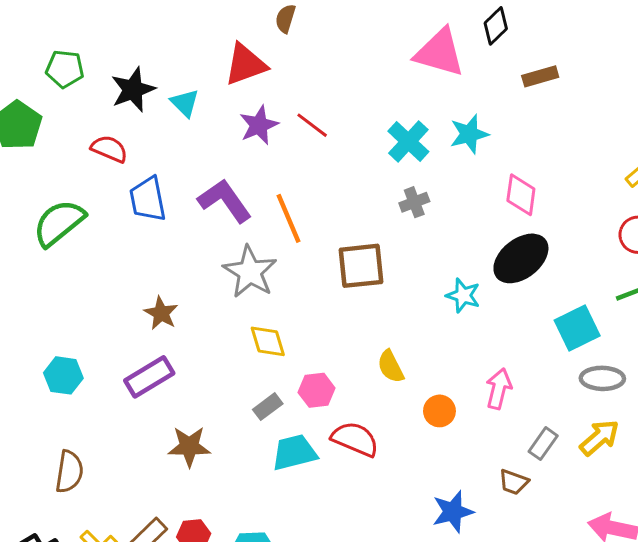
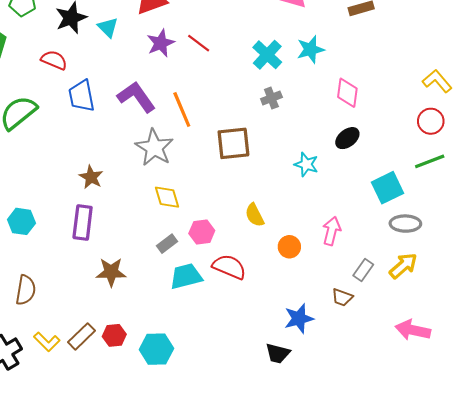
black ellipse: (521, 258) -> (347, 138), size x0.6
purple rectangle: (149, 377) -> (83, 222), turned -52

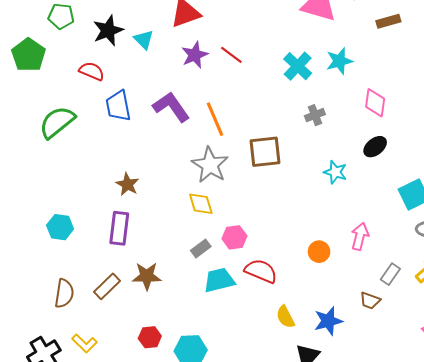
gray cross: (271, 98) -> (315, 115), moved
gray star: (154, 148) -> (210, 165), moved
yellow semicircle: (255, 215) -> (285, 317), moved
brown rectangle: (82, 336) -> (107, 286), moved

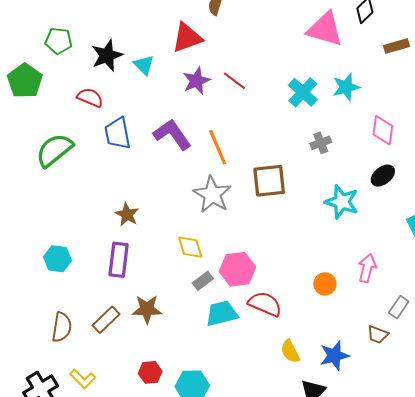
cyan star: (335, 172) -> (342, 202), size x1.4
yellow diamond: (201, 204) -> (190, 247), moved
pink hexagon: (234, 237) -> (238, 269), size x1.4

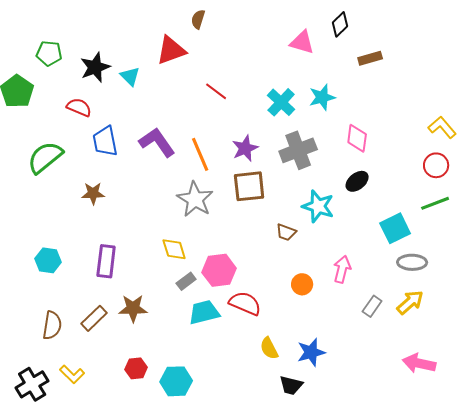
pink triangle: (325, 29) -> (302, 42), size x0.7
purple star: (196, 81) -> (245, 148), moved
gray cross: (321, 143) -> (298, 150), size x1.8
brown star: (127, 214) -> (93, 193), moved, turned -30
brown trapezoid: (378, 335) -> (286, 232), moved

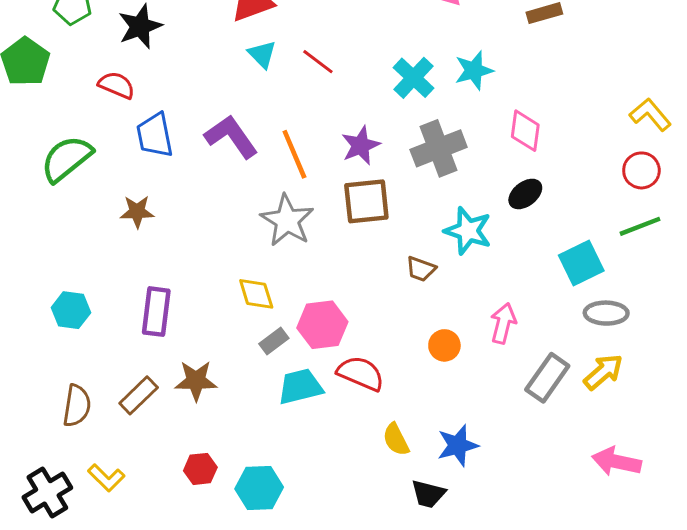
cyan triangle: (130, 76) -> (262, 54), moved
gray rectangle: (372, 306) -> (547, 378), size x1.5

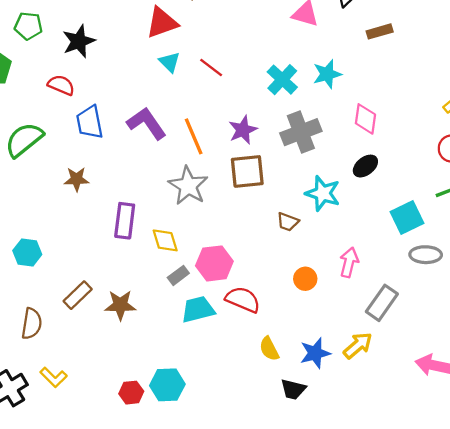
purple rectangle: (156, 312) -> (125, 221), moved
yellow arrow: (603, 372) -> (358, 345), moved
brown rectangle: (139, 395) -> (78, 295), moved
red hexagon: (200, 469) -> (131, 393), moved

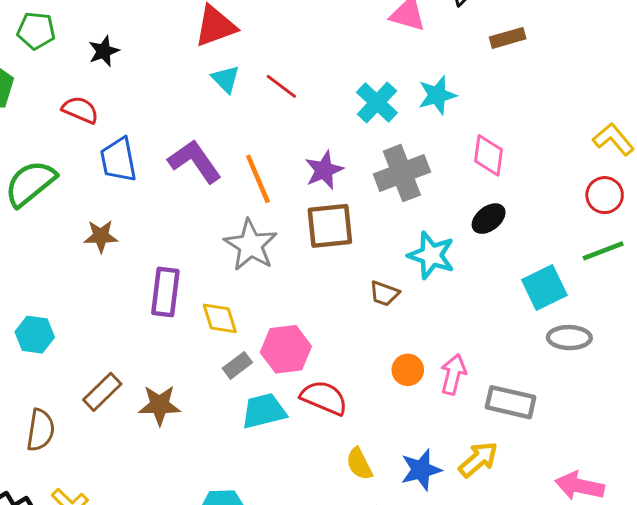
black star: (79, 41) -> (104, 51), size x0.7
pink arrow: (349, 262) -> (453, 374), moved
gray rectangle: (382, 303) -> (511, 402), turned 68

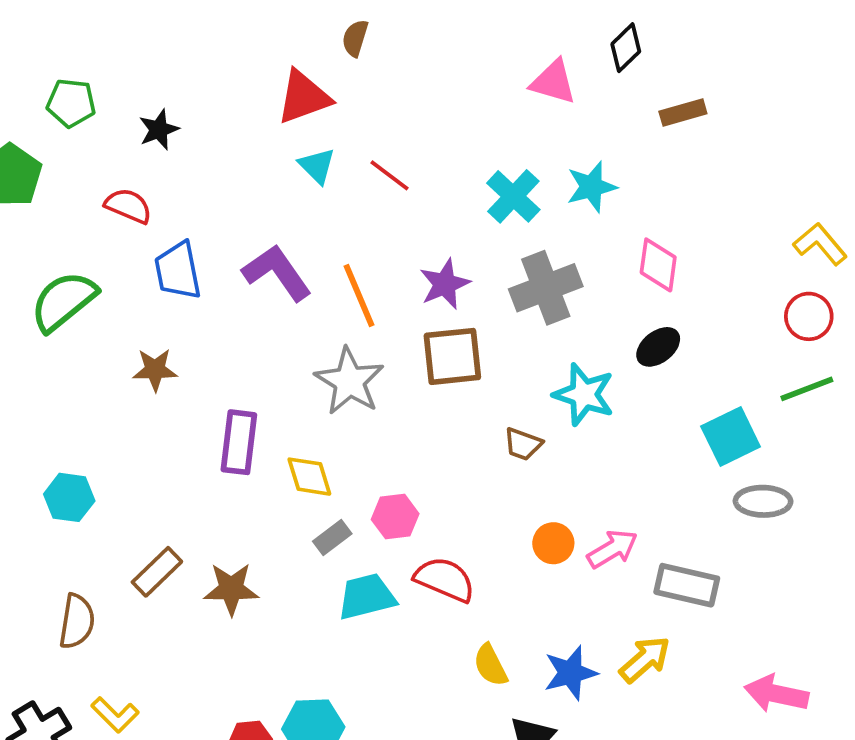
pink hexagon: (286, 349) -> (395, 517), size x0.7
pink arrow: (453, 374) -> (612, 549), turned 45

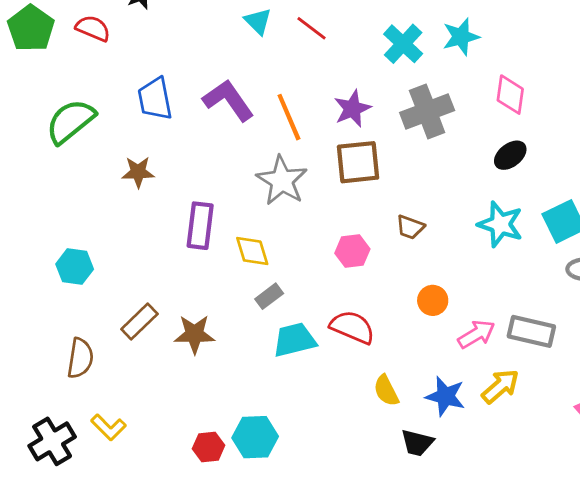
red semicircle: (128, 206) -> (93, 28), moved
cyan star: (584, 395) -> (500, 224), moved
pink hexagon: (395, 517) -> (352, 251), moved
pink arrow: (612, 549) -> (476, 334), moved
blue star: (571, 673) -> (445, 396), turned 30

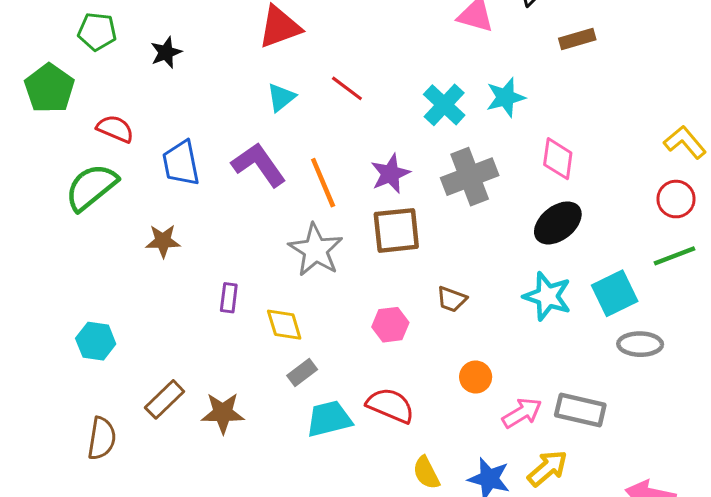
cyan triangle: (258, 21) -> (281, 97), moved, turned 36
red semicircle: (93, 28) -> (115, 129), moved
black ellipse: (510, 155) -> (558, 223), size x1.4
purple rectangle: (200, 226) -> (229, 298), size x0.6

